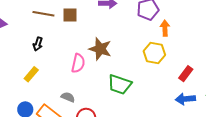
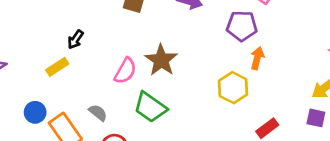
black arrow: (38, 44) -> (75, 39), moved
green trapezoid: (120, 84) -> (150, 107), moved

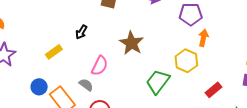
black arrow: (75, 39) -> (81, 32), moved
pink semicircle: (125, 71) -> (100, 66), moved
green trapezoid: (150, 107) -> (158, 82), moved, turned 95

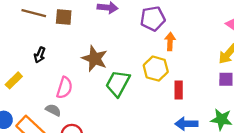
green trapezoid: (158, 82) -> (118, 83), moved
red rectangle: (214, 90) -> (179, 90), moved, turned -42

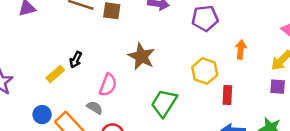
orange arrow: (170, 42) -> (241, 50), moved
black arrow: (40, 55) -> (76, 60), moved
green trapezoid: (118, 83) -> (164, 103), moved

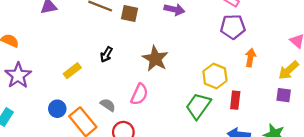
purple pentagon: (205, 18) -> (233, 27), moved
black arrow: (76, 60) -> (106, 55), moved
pink semicircle: (108, 85) -> (139, 94), moved
green trapezoid: (164, 103) -> (198, 106), moved

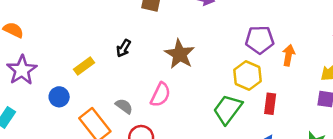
purple pentagon: (233, 27) -> (260, 40), moved
blue circle: (57, 109) -> (59, 97), moved

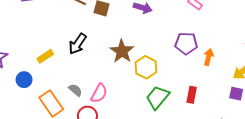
black arrow: (124, 48) -> (78, 44), size x1.5
yellow hexagon: (247, 76) -> (146, 67), moved
pink semicircle: (160, 95) -> (99, 93), moved

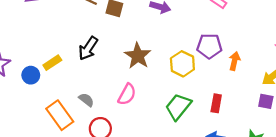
yellow hexagon: (146, 67) -> (182, 64), moved
blue circle: (24, 80) -> (31, 75), moved
pink semicircle: (99, 93) -> (127, 94), moved

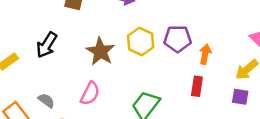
yellow hexagon: (182, 64) -> (141, 41), moved
red rectangle: (216, 103) -> (197, 86), moved

